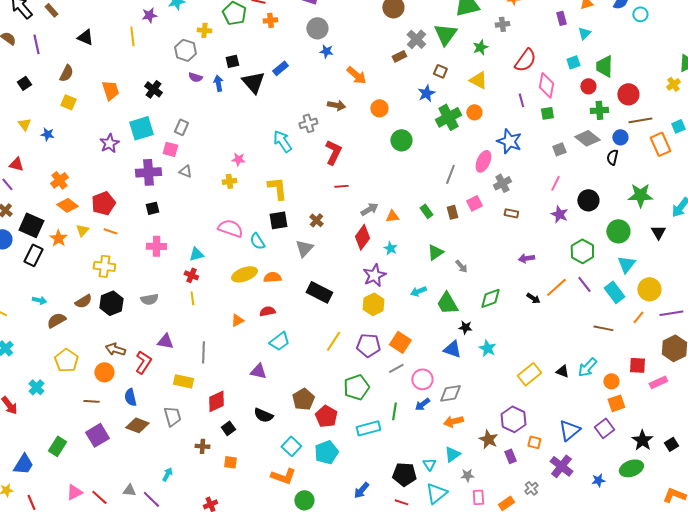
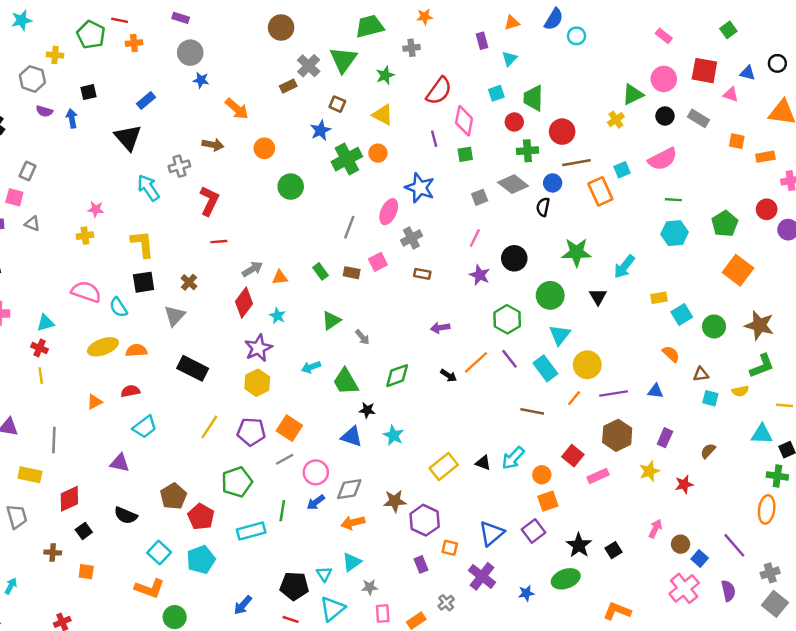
black triangle: (253, 82) -> (128, 138), moved
brown rectangle: (452, 212) -> (352, 273), turned -64
red square: (637, 365) -> (573, 456), turned 36
brown star: (488, 439) -> (395, 501), moved, turned -30

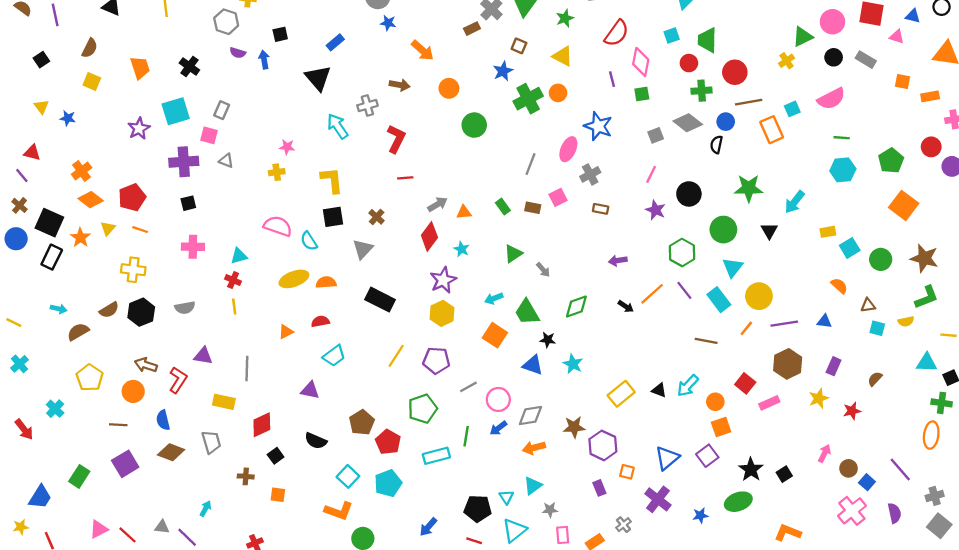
orange square: (289, 428) -> (495, 335), moved

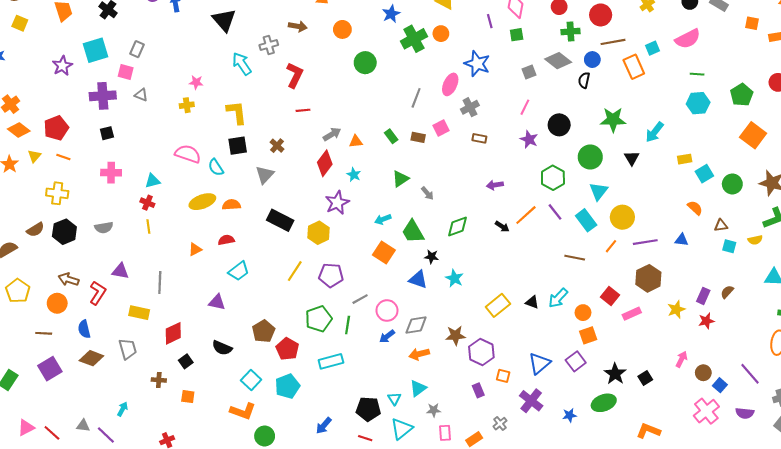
yellow hexagon: (442, 313) -> (319, 233), moved
purple rectangle: (834, 366) -> (703, 296), moved
green line: (466, 436) -> (348, 325), moved
purple semicircle: (894, 513) -> (745, 413), turned 108

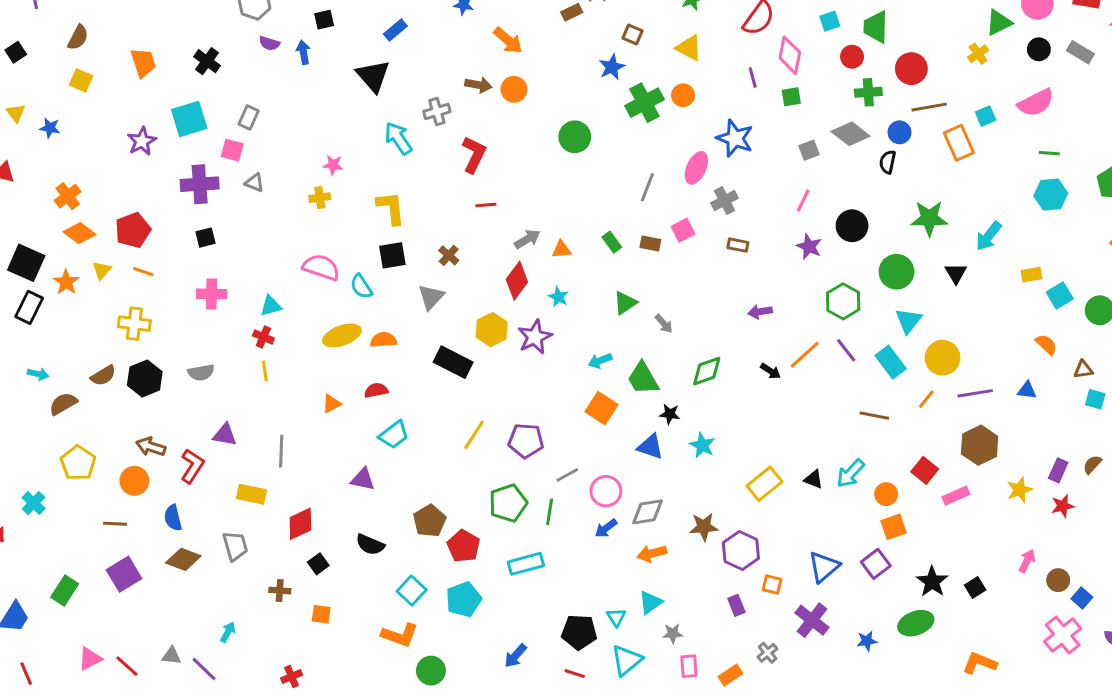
orange circle: (342, 29) -> (514, 89), moved
yellow hexagon: (319, 233) -> (492, 330), moved

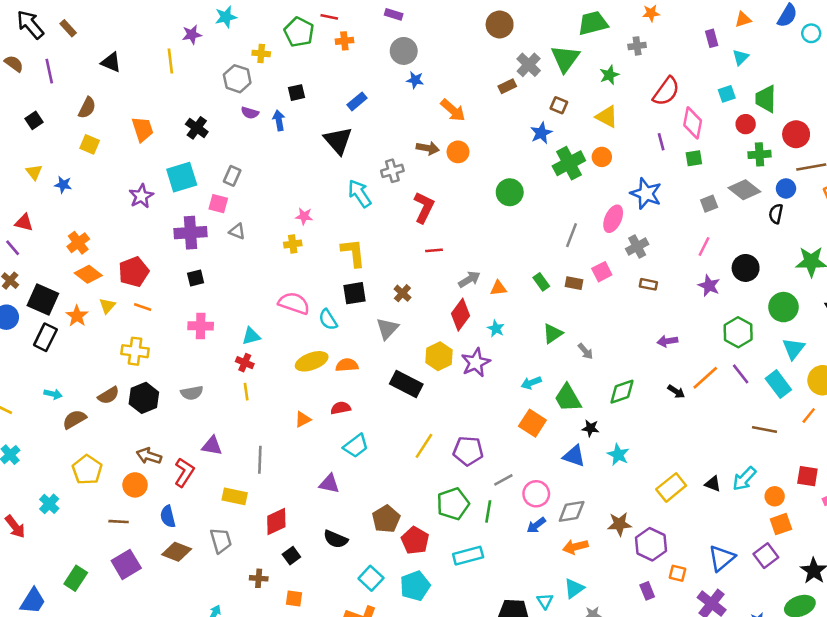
red square: (925, 470) -> (807, 476), turned -30

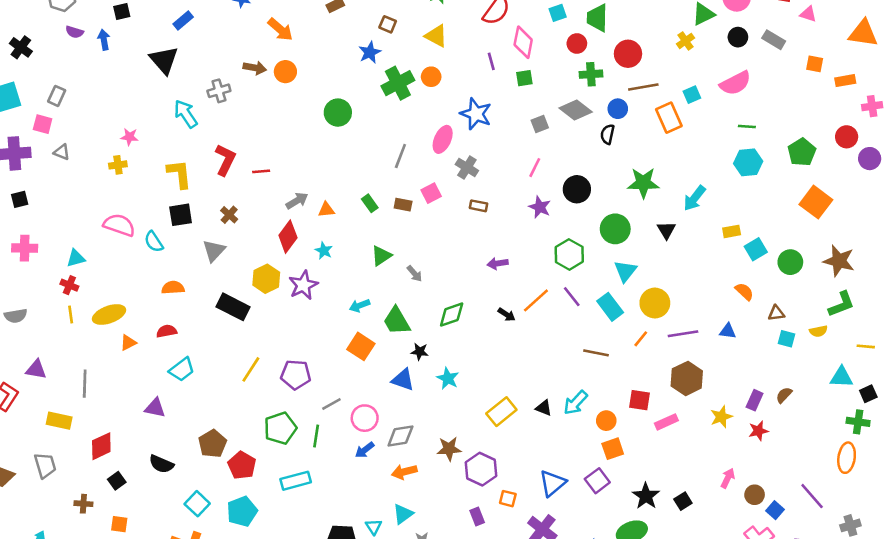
red L-shape: (424, 207) -> (225, 160), moved
gray cross: (637, 247) -> (467, 168), turned -30
yellow ellipse: (312, 361) -> (109, 315), moved

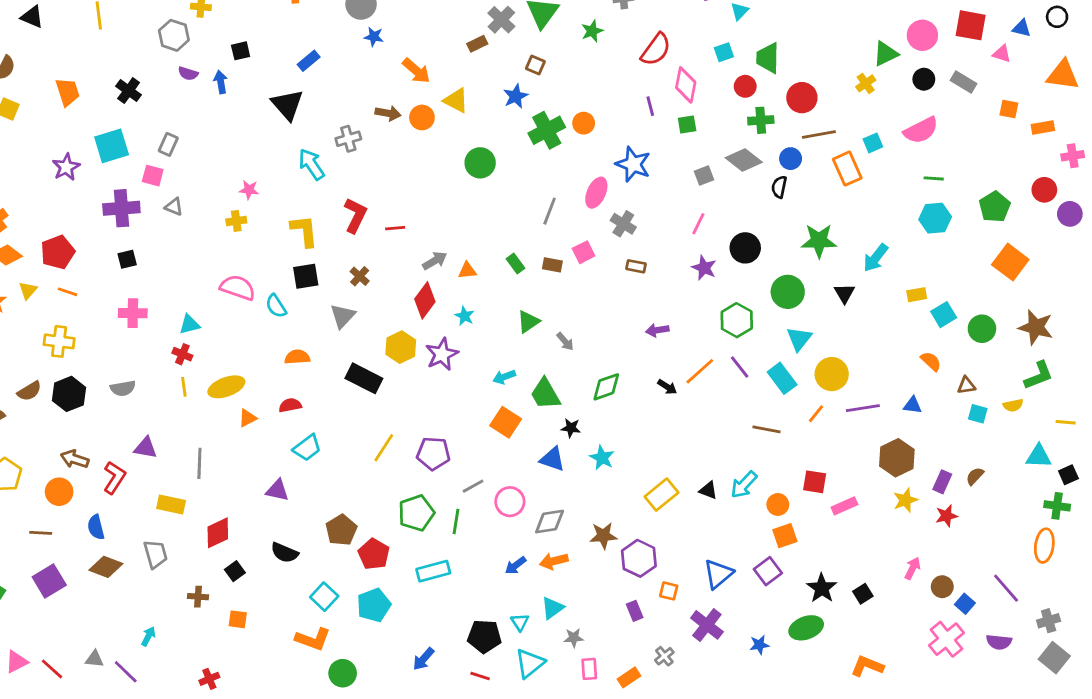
yellow triangle: (436, 36) -> (456, 100), moved
brown hexagon: (687, 378) -> (897, 458), moved
blue arrow: (365, 450) -> (516, 565), moved

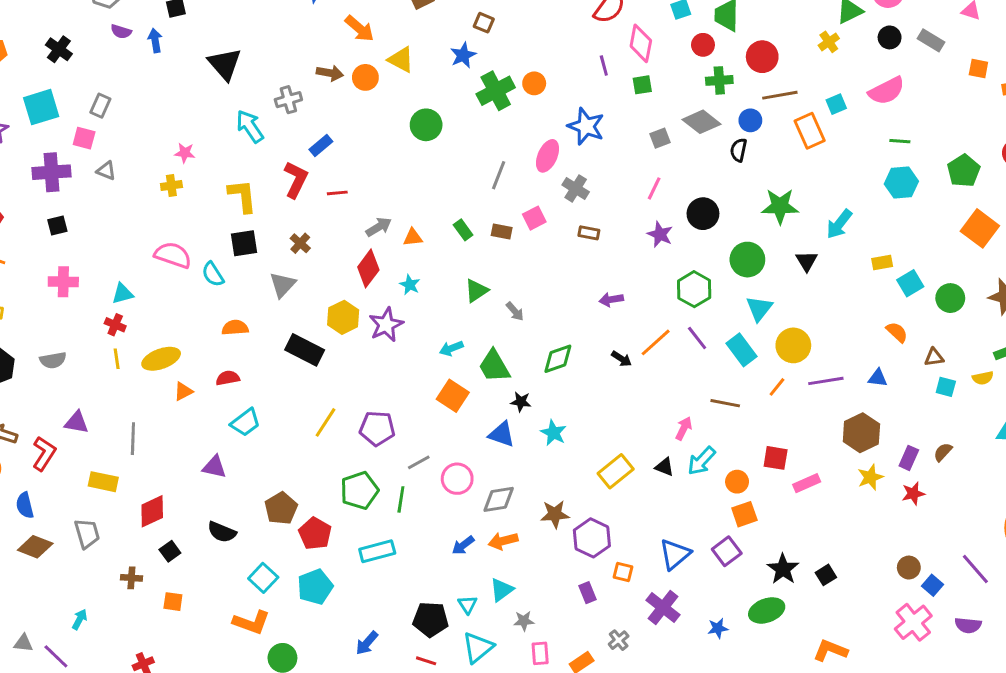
blue rectangle: (309, 61) -> (321, 146), moved
pink arrow: (912, 568) -> (684, 428), moved

